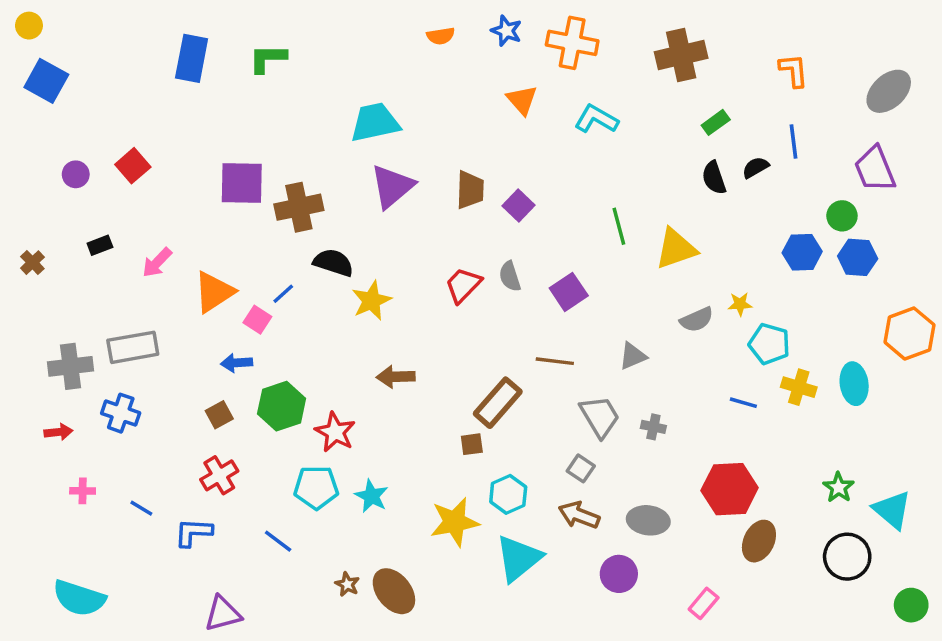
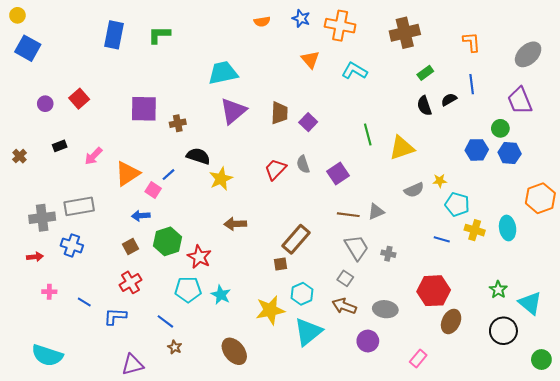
brown cross: (299, 207) -> (178, 123), size x0.6
brown line: (555, 361) -> (348, 215), moved
brown star: (347, 584) -> (175, 347), moved

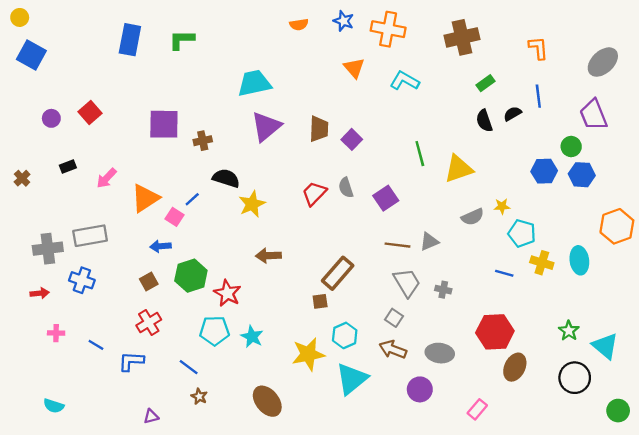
cyan semicircle: (47, 355) -> (54, 406), size x0.6
purple triangle: (133, 365) -> (151, 416), size x0.6

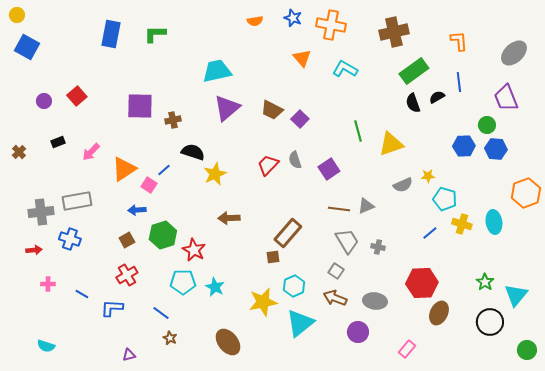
green rectangle: (486, 83) -> (414, 71), size x1.8
brown trapezoid: (319, 129) -> (272, 110), turned 115
blue line: (504, 273) -> (430, 233), turned -56
cyan triangle: (605, 346) -> (516, 295), turned 30

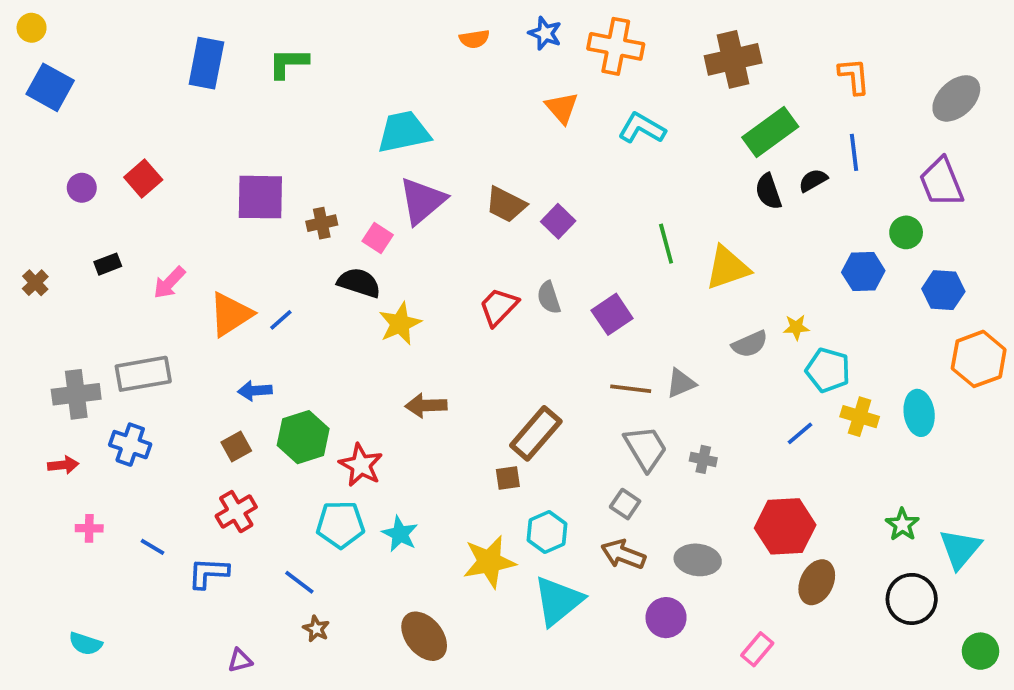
blue hexagon: (496, 149) -> (943, 290), moved
blue line: (164, 170) -> (281, 320), moved
pink square: (149, 185) -> (378, 238), moved

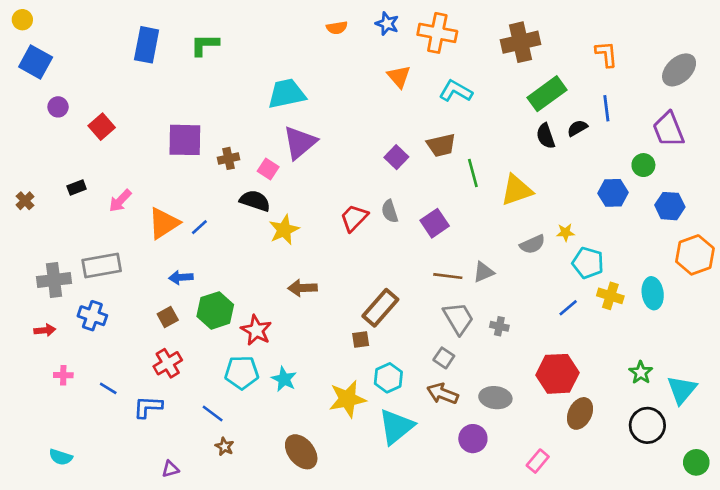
purple circle: (82, 188) -> (58, 107), moved
brown trapezoid: (506, 205) -> (441, 145), moved, turned -40

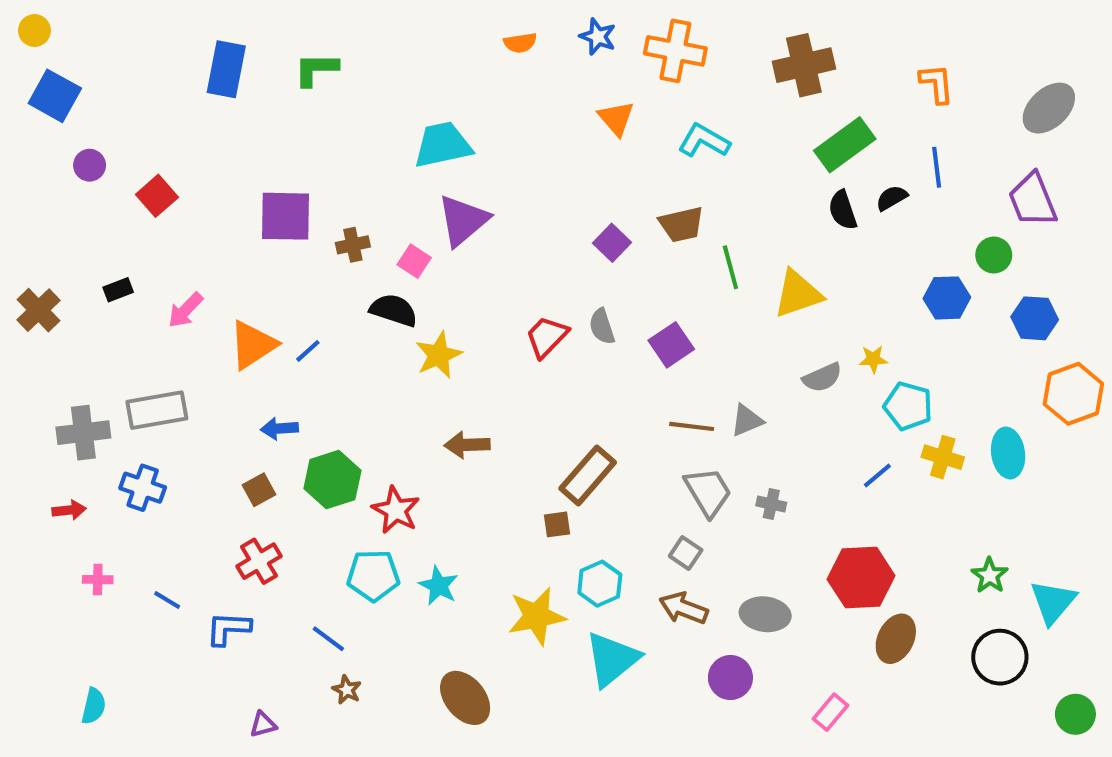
brown cross: (25, 201) -> (39, 310), size x1.5
cyan semicircle: (61, 457) -> (94, 706), turned -95

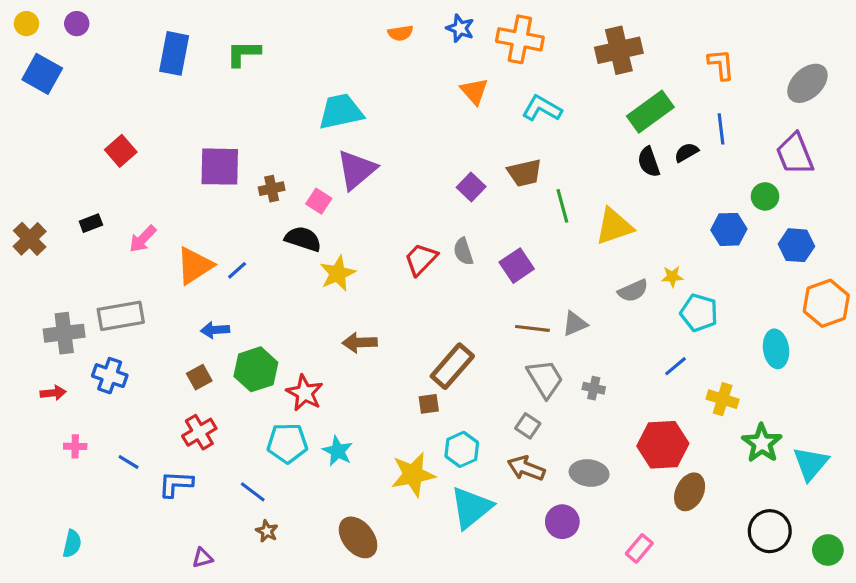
purple circle: (90, 165) -> (77, 24), moved
yellow cross: (943, 457) -> (723, 399), moved
green star: (990, 575) -> (762, 443), size x1.4
black circle: (1000, 657) -> (770, 531), moved

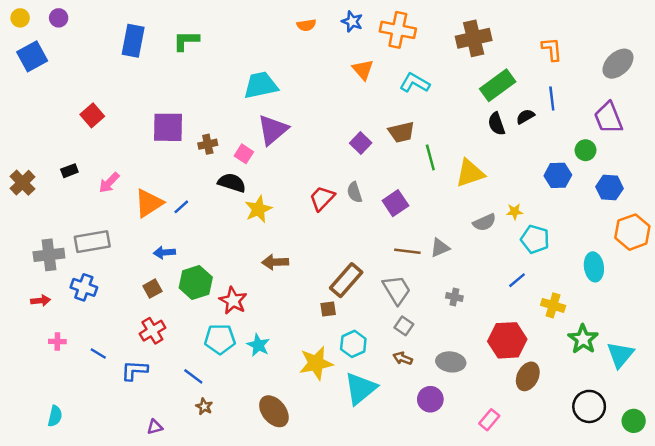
blue square: (42, 74) -> (32, 56), turned 32
gray trapezoid: (545, 379) -> (397, 290), moved
brown arrow: (526, 468) -> (403, 358), size x0.7

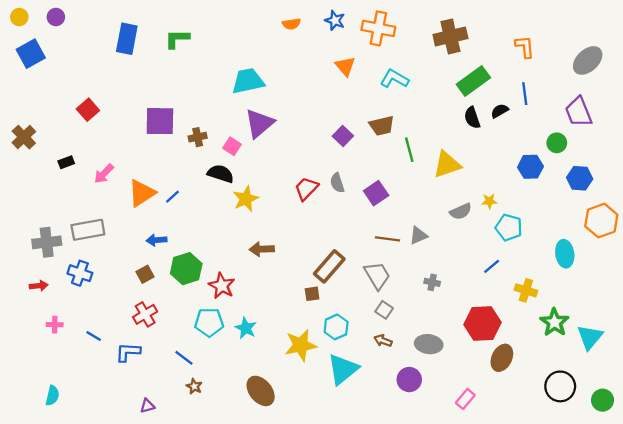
brown cross: (23, 183) -> (24, 137), moved

